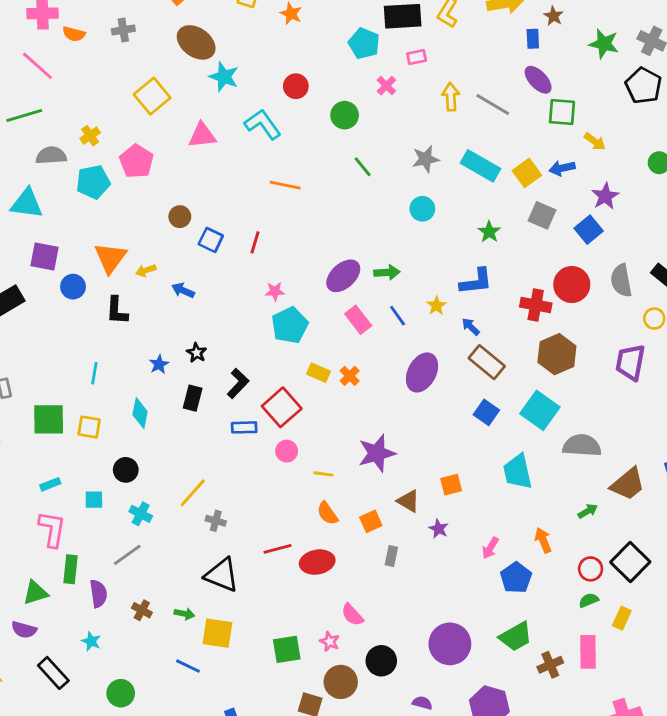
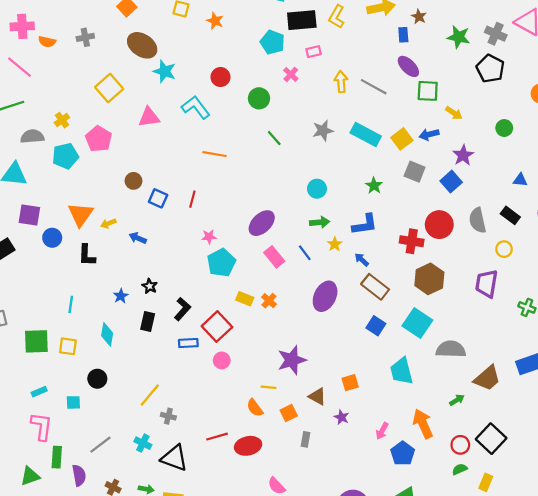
cyan circle: (422, 209) -> (317, 189), moved
green arrow: (387, 272) -> (320, 222), moved
yellow line: (323, 474) -> (268, 387), moved
cyan cross: (141, 514) -> (143, 443), moved
orange arrow: (543, 540) -> (423, 424), size x1.5

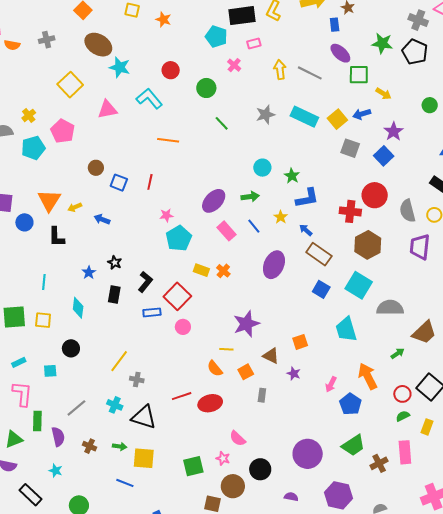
green star: (459, 37) -> (382, 43), moved
green star: (374, 186) -> (292, 176), moved
gray semicircle: (478, 220) -> (408, 211), moved
green arrow: (320, 222) -> (250, 197), moved

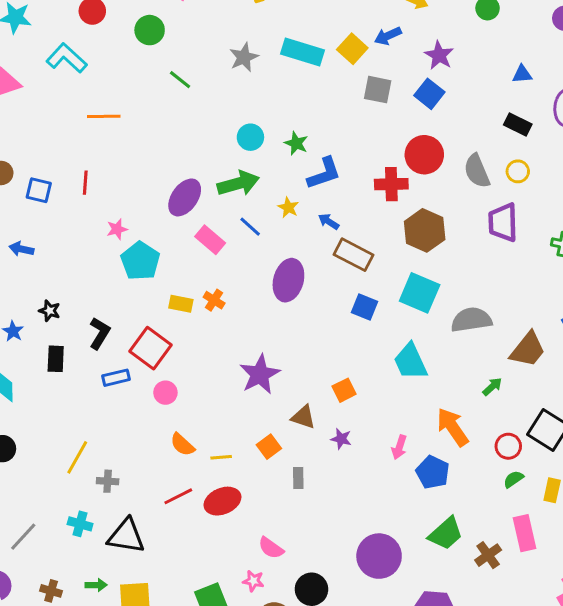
green arrow: (250, 197) -> (238, 183), size x1.5
yellow line: (226, 349) -> (221, 457), moved
orange semicircle: (215, 368) -> (182, 445), moved

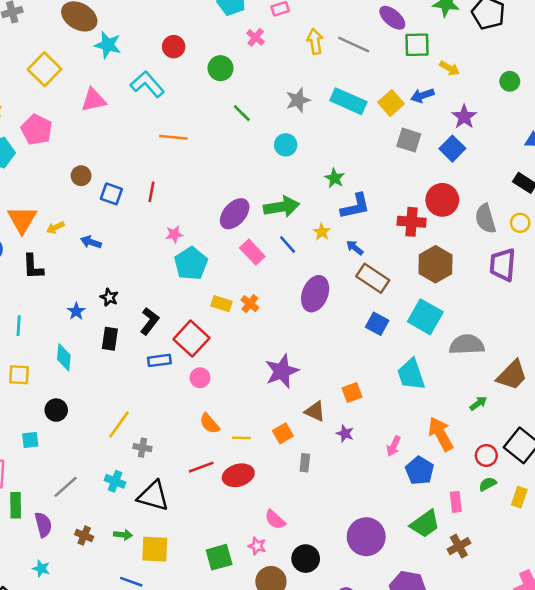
cyan circle: (250, 137) -> (286, 145), moved
pink rectangle: (524, 533) -> (456, 502), moved, size x0.7

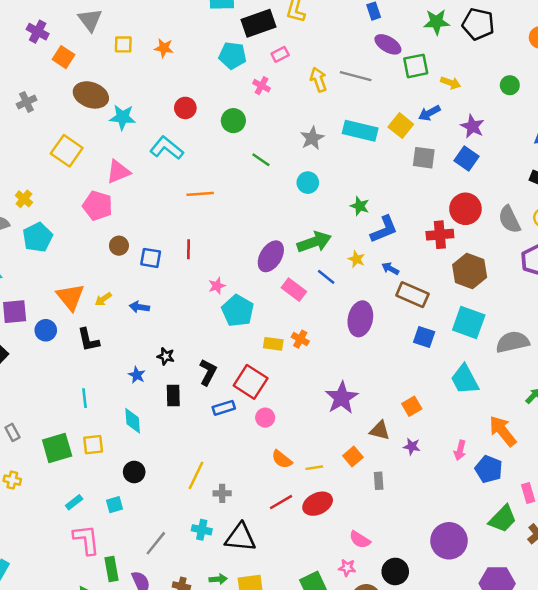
pink pentagon: (37, 130) -> (98, 206), moved

